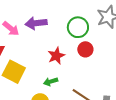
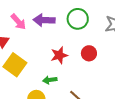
green circle: (78, 27) -> (78, 19), moved

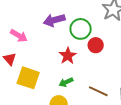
green circle: (78, 19) -> (81, 29), moved
purple arrow: (44, 20) -> (54, 20), moved

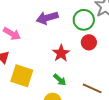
green circle: (81, 29) -> (84, 20), moved
green arrow: (66, 82) -> (60, 80), turned -112

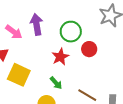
purple arrow: (47, 18) -> (37, 24), moved, turned 90
green circle: (84, 20) -> (71, 32), moved

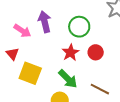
red circle: (89, 49) -> (96, 52), moved
green arrow: (56, 83) -> (68, 79), size x1.5

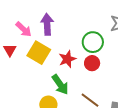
green circle: (79, 27) -> (93, 42), moved
yellow square: (30, 73) -> (39, 53), moved

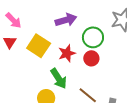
purple arrow: (47, 24) -> (66, 20), moved, turned 75
pink arrow: (24, 29) -> (13, 20), moved

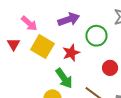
pink arrow: (13, 20) -> (29, 23), moved
red circle: (91, 58) -> (110, 68), moved

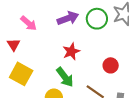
green circle: (96, 36) -> (97, 19), moved
yellow square: (42, 47) -> (21, 74), moved

